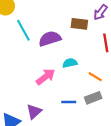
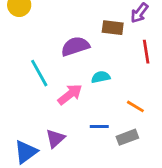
cyan line: (23, 30) -> (39, 73), moved
orange line: (95, 77) -> (135, 106), moved
gray rectangle: (93, 98) -> (127, 137), moved

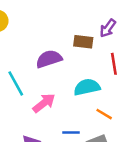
cyan semicircle: (101, 77) -> (87, 87), moved, size x1.5

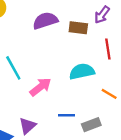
purple semicircle: (49, 59) -> (45, 21), moved
orange line: (104, 114) -> (109, 94), moved

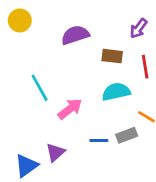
brown rectangle: (78, 28) -> (112, 56), moved
gray rectangle: (91, 125) -> (127, 135), moved

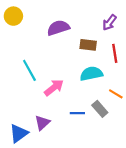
gray rectangle: (127, 135) -> (100, 109), turned 70

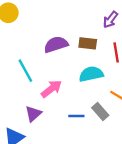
purple semicircle: (58, 28) -> (56, 45), moved
purple triangle: (42, 123) -> (33, 114), moved

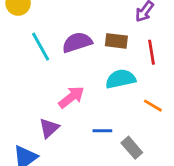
cyan line: (25, 71) -> (41, 47), moved
gray rectangle: (100, 111) -> (132, 148), moved

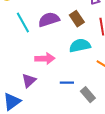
brown rectangle: (116, 41) -> (77, 19), turned 49
pink arrow: (71, 97) -> (45, 59), turned 36

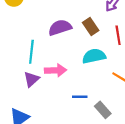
cyan line: (23, 23) -> (31, 52), moved, turned 35
purple triangle: (29, 81) -> (31, 79), moved

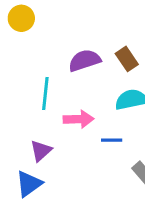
purple triangle: (31, 79) -> (41, 151), moved
blue line: (80, 97) -> (112, 140), moved

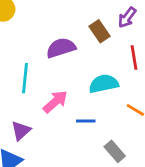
brown rectangle: (127, 59) -> (100, 31), moved
pink arrow: (79, 119) -> (55, 102), turned -40

